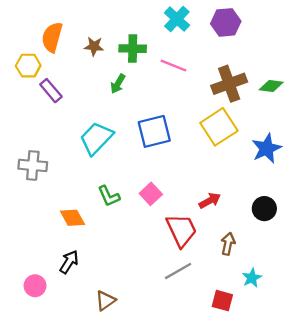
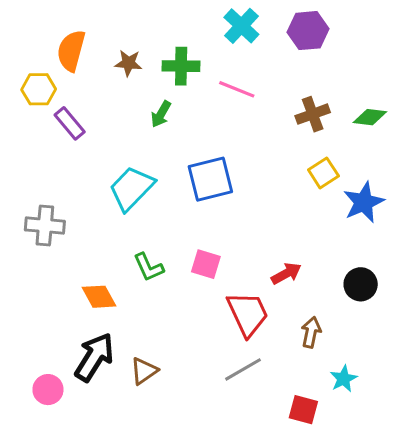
brown cross: (229, 84) -> (313, 114), size x0.7
yellow square: (219, 127) -> (323, 173), moved, size x0.6
pink square: (151, 194) -> (206, 264), turned -30
black arrow: (69, 262) -> (94, 357), size x1.5
brown triangle: (105, 301) -> (144, 371), moved

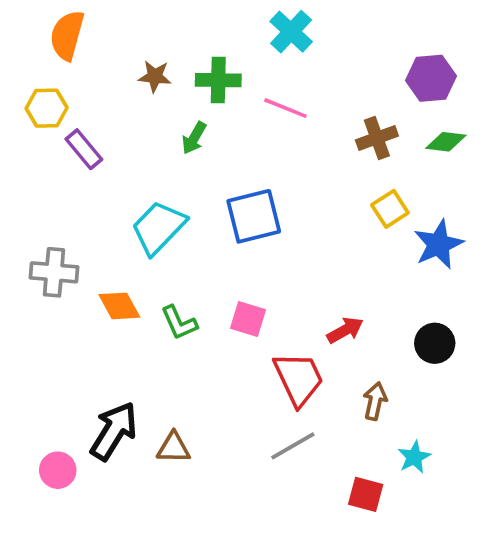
purple hexagon: (308, 31) -> (431, 78), moved
orange semicircle: (71, 51) -> (67, 35), moved
orange diamond: (99, 297) -> (119, 306), moved
brown triangle: (144, 371) -> (173, 448), turned 36

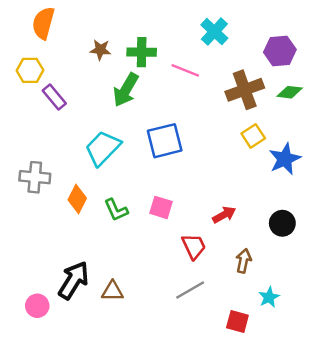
cyan cross: (291, 32) -> (214, 32), moved
green arrow: (194, 138) -> (126, 90), size x1.6
brown cross: (377, 138) -> (245, 90), size x1.4
orange diamond: (119, 306) -> (77, 199), turned 56
red trapezoid: (298, 379) -> (194, 246), size x0.7

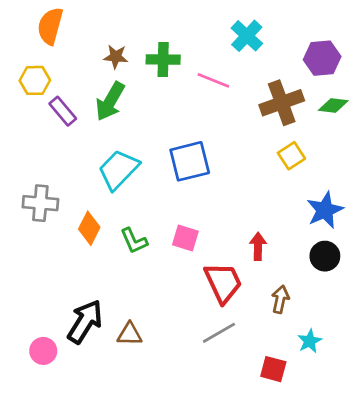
green arrow: (126, 90) -> (110, 101), moved
blue star: (285, 159) -> (325, 210), moved
red arrow: (224, 215) -> (258, 246), turned -60
red trapezoid: (194, 246) -> (223, 283), size x1.4

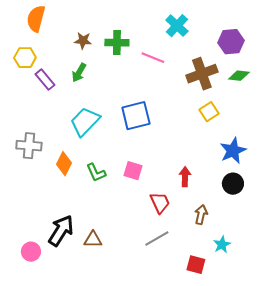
green arrow: (110, 101) -> (79, 73), size x0.7
red trapezoid: (223, 283) -> (160, 203), size x0.7

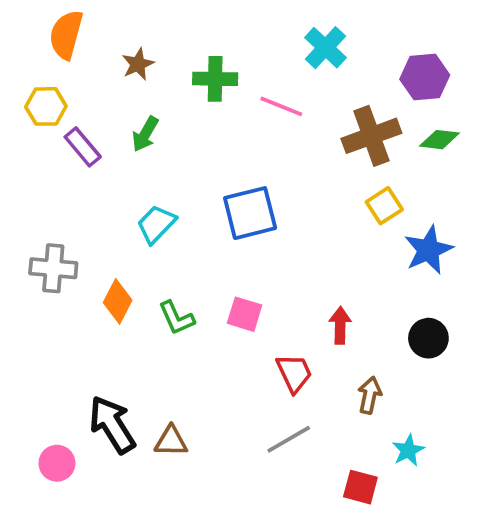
brown star: (83, 41) -> (138, 64), moved, turned -30
cyan trapezoid: (85, 122) -> (156, 224), size x0.7
blue star: (233, 151) -> (428, 250), moved
black arrow: (61, 231) -> (112, 425), turned -64

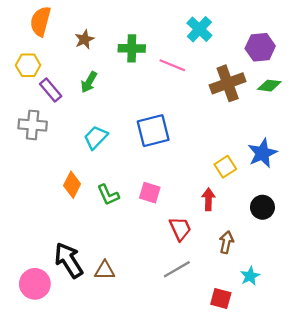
yellow square: (384, 206) -> (225, 167), moved
gray cross: (53, 268) -> (33, 125), moved
pink circle: (57, 463) -> (35, 284), size x1.4

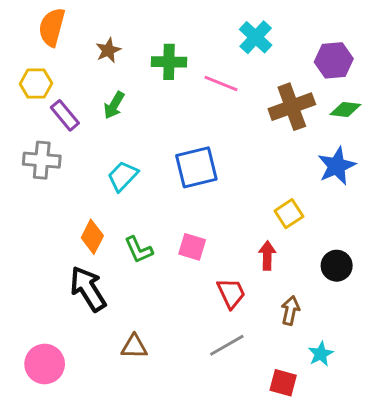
blue star: (262, 153) -> (337, 166), moved
black arrow: (69, 260) -> (88, 289), moved

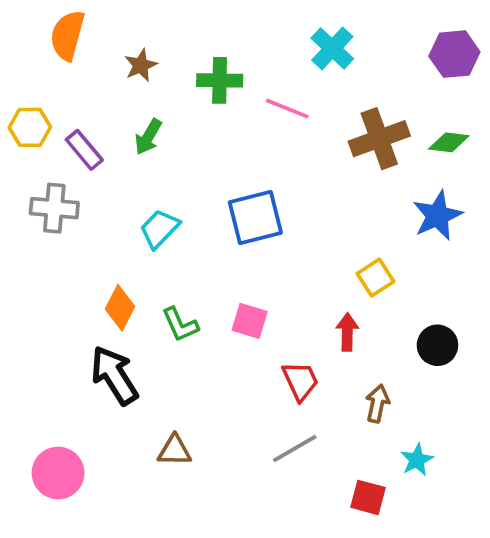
purple hexagon: (334, 60) -> (454, 54), moved
yellow hexagon: (36, 84) -> (30, 127), moved

